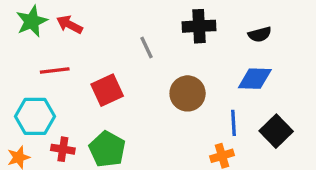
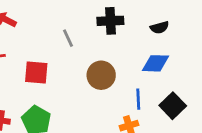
red square: (107, 90) -> (36, 73), turned 30

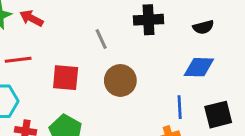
brown circle: (101, 75) -> (120, 80), moved
black square: (173, 106) -> (218, 115), turned 30

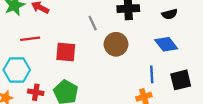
blue diamond: (199, 67) -> (166, 44), turned 50
brown circle: (120, 80) -> (116, 44), moved

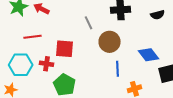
blue diamond: (166, 44) -> (148, 55), moved
blue line: (152, 74) -> (118, 69), moved
red cross: (36, 92) -> (46, 64), moved

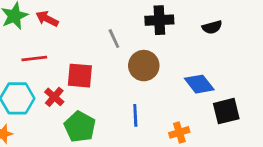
red cross: (46, 64) -> (54, 97), turned 32
blue line: (118, 69) -> (135, 115), moved

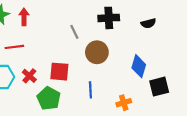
red arrow: (47, 19) -> (24, 17), turned 63
red square: (80, 76) -> (59, 72), moved
blue diamond: (199, 84) -> (139, 66), turned 55

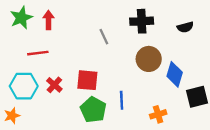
brown circle: (97, 52) -> (149, 59), moved
green pentagon: (49, 98) -> (93, 110), moved

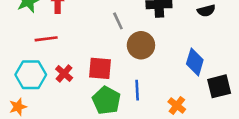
brown circle: (149, 59) -> (141, 45), moved
orange cross: (158, 114) -> (177, 105), turned -35

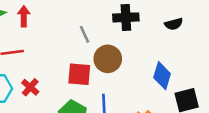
red square: (100, 68) -> (79, 74), moved

